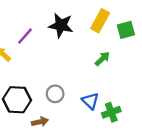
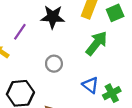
green arrow: (102, 59) -> (96, 43), size x1.6
gray circle: (55, 94) -> (54, 64), moved

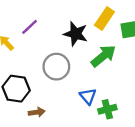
black star: (53, 17) -> (76, 34), moved
gray circle: (54, 64) -> (56, 67), size x1.5

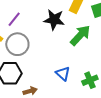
gray circle: (56, 67) -> (17, 44), moved
blue triangle: (88, 96) -> (63, 74), moved

